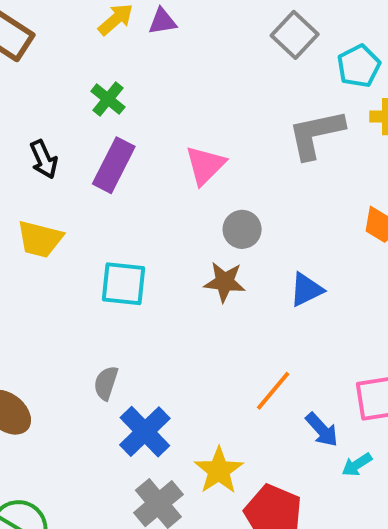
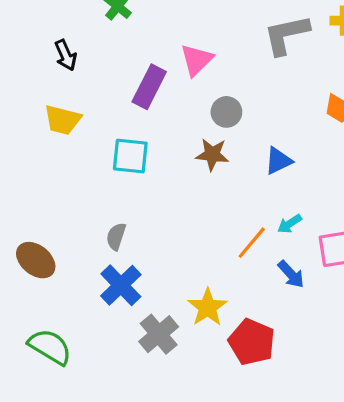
purple rectangle: (114, 165) -> (149, 87), moved
blue cross: (145, 432) -> (121, 285), moved
cyan arrow: (357, 465) -> (289, 224), moved

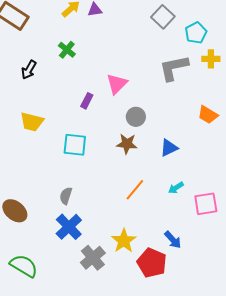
black arrow: (66, 55) -> (29, 70), moved, turned 54
purple rectangle: (149, 87) -> (87, 101), size x0.6
orange line: (252, 243) -> (135, 190), moved
blue arrow: (291, 274) -> (173, 240), moved

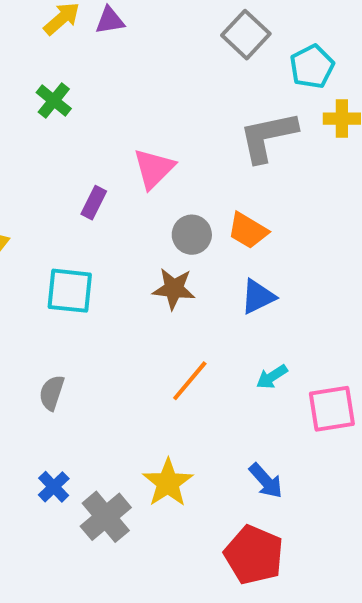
orange trapezoid: (208, 115) -> (248, 231), moved
blue cross: (69, 227) -> (54, 487), moved, size x0.6
red pentagon: (152, 263) -> (254, 555), moved

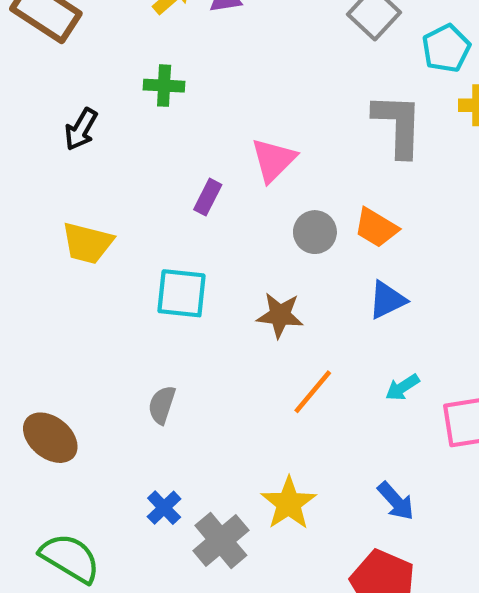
green cross: (54, 101) -> (164, 86), turned -36
gray L-shape: (268, 137) -> (398, 125), turned 104
brown star: (174, 289) -> (280, 315), moved

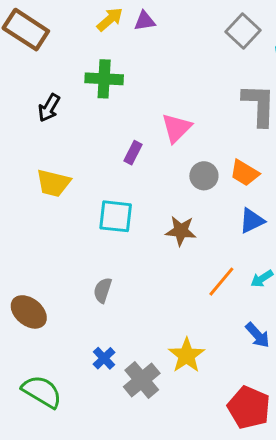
green cross: (164, 86) -> (104, 79), size x1.4
orange line: (313, 392) -> (221, 282), moved
blue arrow: (396, 501) -> (258, 335), moved

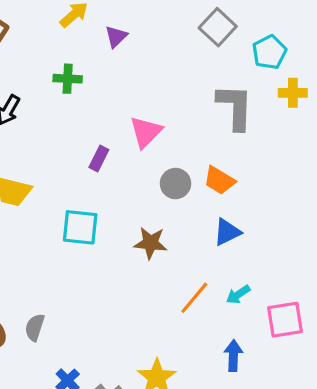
purple triangle: (145, 21) -> (116, 37), moved, turned -35
green cross: (104, 79) -> (68, 79), size x0.7
gray semicircle: (103, 290) -> (35, 327), moved
blue arrow: (258, 335) -> (233, 356), turned -136

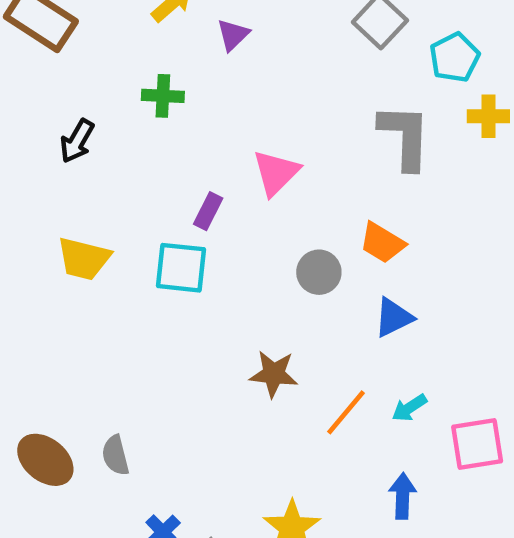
gray circle: (176, 184) -> (319, 272), moved
cyan square: (80, 227) -> (181, 268), moved
brown star: (150, 243) -> (274, 374), moved
gray semicircle: (35, 327) -> (115, 455), turned -32

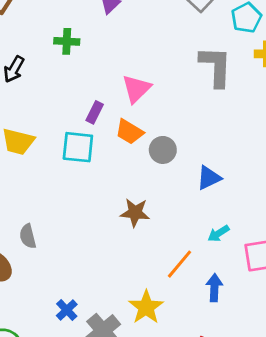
orange trapezoid: (382, 243) -> (129, 132), moved
orange line: (346, 412) -> (180, 264), moved
gray semicircle: (115, 455) -> (28, 236), moved

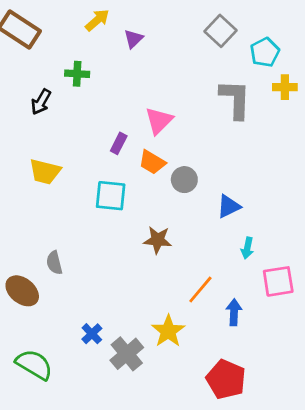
green cross: (67, 41) -> (77, 74), moved
cyan square: (78, 147) -> (111, 196), moved
cyan arrow: (218, 233) -> (247, 248), moved, turned -45

